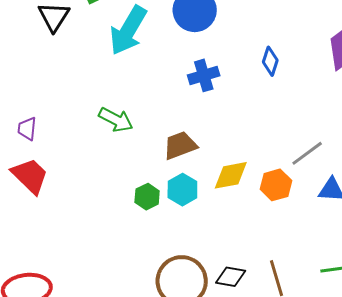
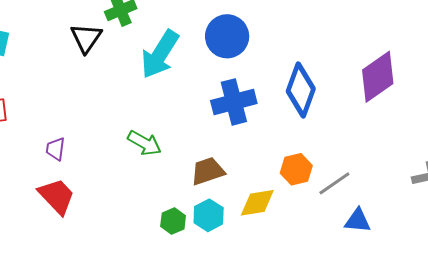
blue diamond: (270, 61) -> (301, 90), size x1.8
blue cross: (204, 75) -> (234, 102), size x1.4
orange hexagon: (276, 185) -> (296, 169), moved

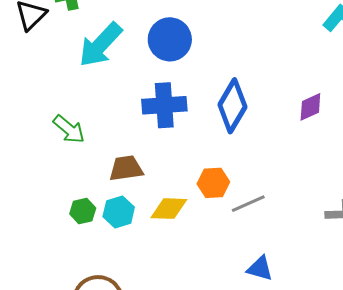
purple diamond: (378, 77) -> (310, 107), size x0.6
blue triangle: (358, 221) -> (260, 268), moved

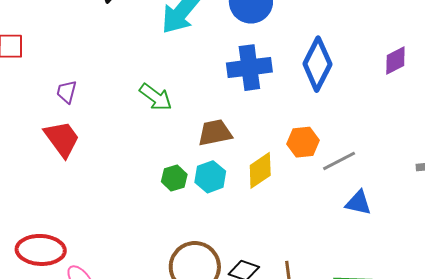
yellow diamond: (169, 209) -> (260, 170), turned -33
blue triangle: (260, 268) -> (358, 203), moved

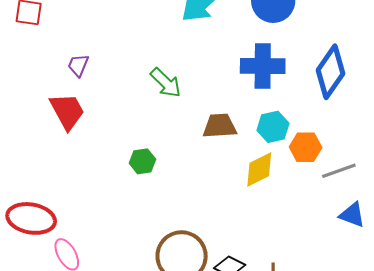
cyan hexagon: (210, 177) -> (273, 127), moved
green hexagon: (174, 178) -> (142, 161), moved

